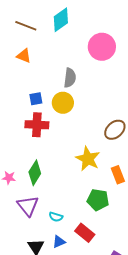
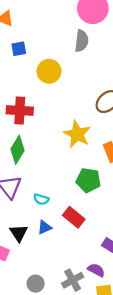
gray semicircle: (70, 78) -> (82, 41), moved
blue square: (36, 99) -> (19, 49), moved
red cross: (37, 125) -> (20, 111), moved

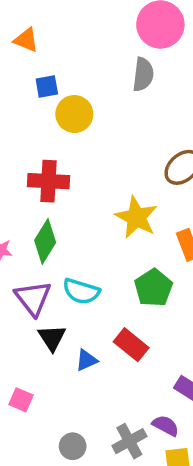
yellow circle: (49, 71) -> (74, 114), moved
green pentagon: (88, 180) -> (154, 288), turned 30
cyan semicircle: (41, 199) -> (81, 291), moved, size x1.5
black triangle: (19, 233) -> (52, 338), moved

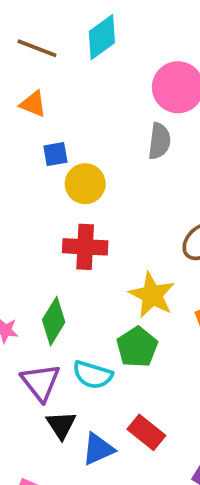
red cross: (49, 181) -> (85, 247), moved
green pentagon: (154, 288) -> (137, 347), moved
blue triangle: (86, 360) -> (98, 449), size x1.4

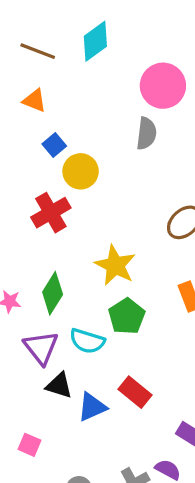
blue square: (55, 154) -> (54, 145), turned -30
red cross: (85, 247) -> (51, 213), moved, turned -33
yellow star: (152, 295) -> (115, 265), moved
black triangle: (61, 425) -> (59, 385), turned -40

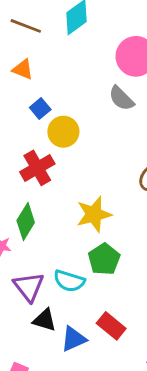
gray semicircle: (146, 133) -> (121, 98), turned 128
yellow star: (115, 265) -> (94, 214), turned 30
green diamond: (53, 293) -> (26, 222), moved

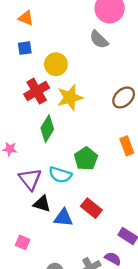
blue square: (40, 109) -> (25, 48), moved, turned 32
yellow star: (94, 214) -> (70, 97), moved
green diamond: (26, 222) -> (47, 129), moved
blue triangle: (74, 339) -> (63, 218), turned 30

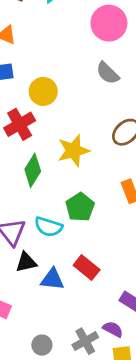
gray semicircle: (99, 40) -> (108, 73), moved
yellow star: (70, 97) -> (73, 151), moved
black triangle: (42, 204) -> (26, 262), turned -30

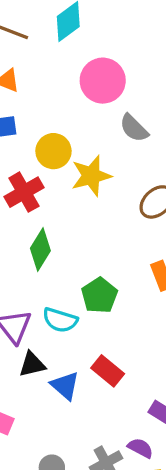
pink circle: (109, 23) -> (103, 81), moved
yellow star: (73, 151) -> (91, 176), moved
blue triangle: (52, 279) -> (65, 386), turned 35

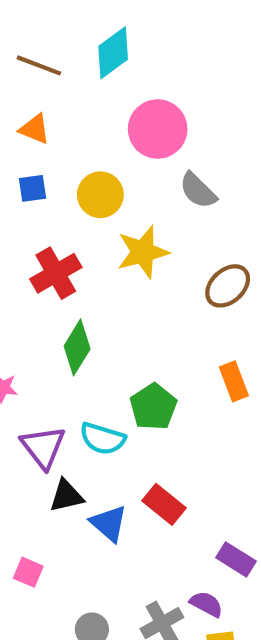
yellow circle: (53, 151) -> (100, 195), moved

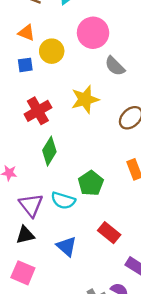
yellow circle: (100, 195) -> (52, 51), moved
black triangle: (66, 496) -> (25, 235), moved
red rectangle: (164, 504) -> (109, 233), moved
pink square: (28, 572) -> (23, 273), size x1.5

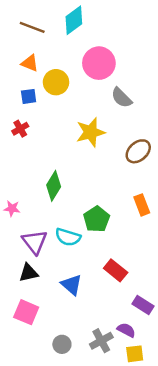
red cross: (38, 111) -> (20, 129), moved, size x0.6

